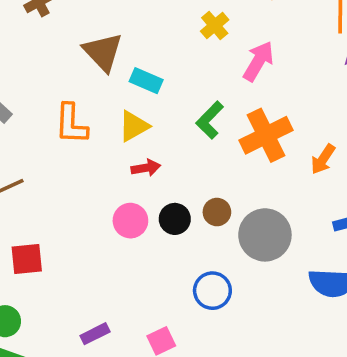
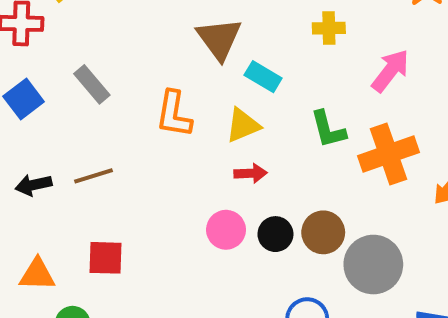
yellow cross: (215, 25) -> (329, 28), moved, turned 32
green L-shape: (210, 120) -> (328, 129), turned -66
brown circle: (217, 212) -> (323, 232), size x1.4

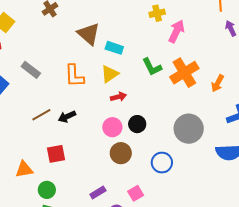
yellow cross: (329, 28) -> (157, 13), moved
black arrow: (33, 185) -> (67, 117), moved
brown circle: (323, 232) -> (121, 153), moved

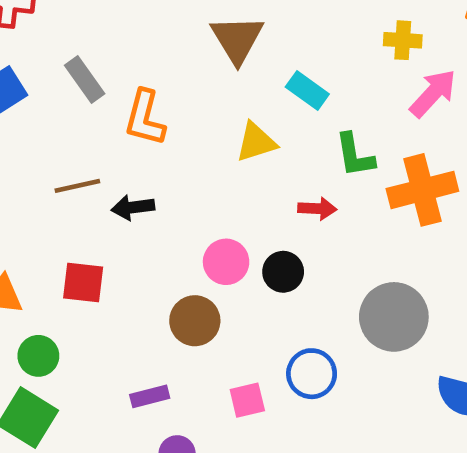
cyan rectangle: (114, 48) -> (307, 91), moved
orange L-shape: (74, 76) -> (145, 118), moved
red arrow: (118, 97) -> (317, 209), moved
brown circle: (121, 153) -> (195, 321), moved
pink square: (136, 193) -> (247, 400), moved

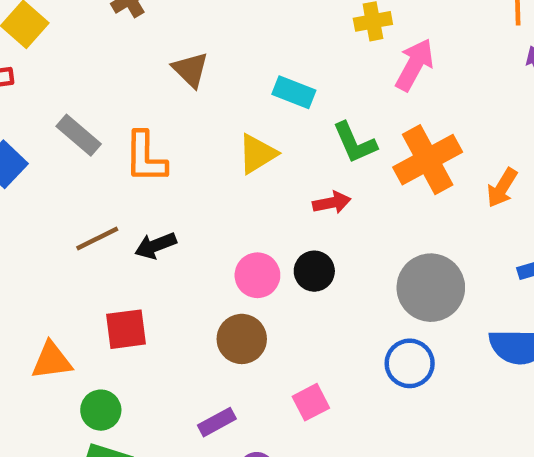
brown triangle: (237, 39) -> (190, 70), moved, size x0.7
blue circle: (312, 374) -> (410, 363), moved

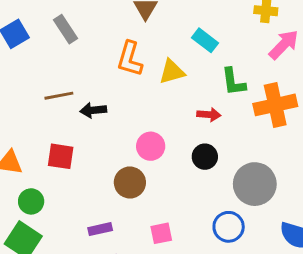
orange L-shape: (145, 157) -> (130, 59), moved
black circle: (314, 271) -> (205, 157), moved

